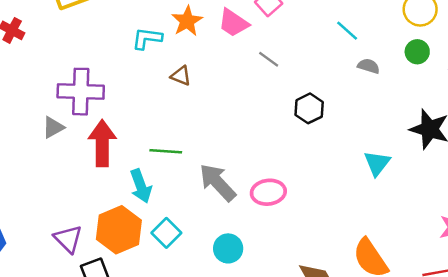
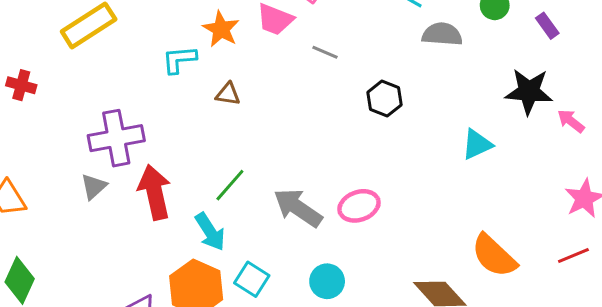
gray semicircle: (369, 66) -> (442, 34), size x1.5
green line: (166, 151) -> (230, 185), turned -40
cyan triangle: (377, 163) -> (477, 144), turned 40

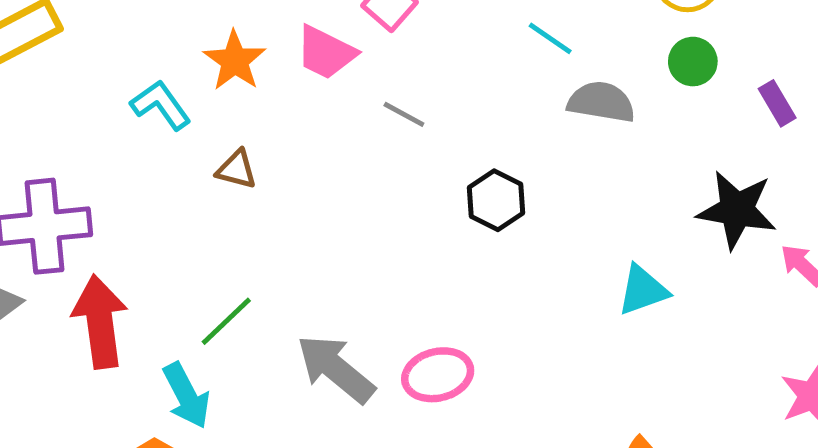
cyan L-shape: (179, 60) -> (161, 105), turned 54

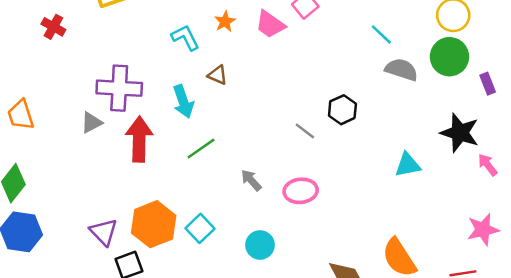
orange star: (235, 61) -> (225, 21), size x0.7
green circle: (693, 62) -> (449, 57), size x1.6
gray line: (404, 114) -> (305, 131), moved
gray arrow: (336, 369) -> (251, 180), size x0.6
cyan arrow: (186, 396) -> (183, 101), moved

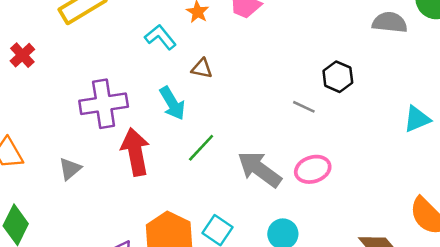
red cross: (53, 27) -> (22, 55), turned 30
gray triangle: (91, 123) -> (70, 169), moved
gray arrow: (251, 180) -> (259, 169), size x1.8

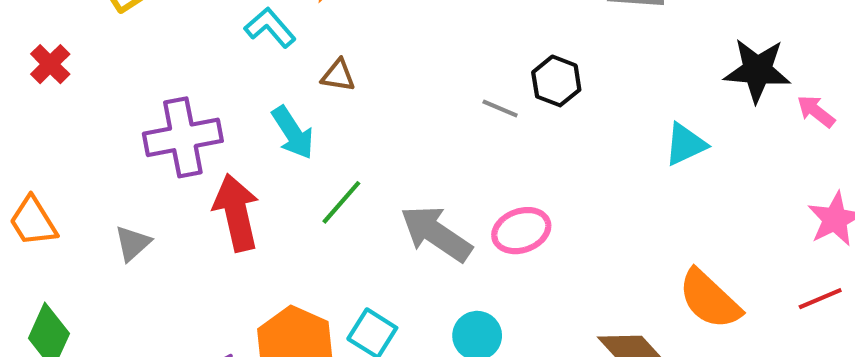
gray line: (304, 107) -> (500, 109), moved

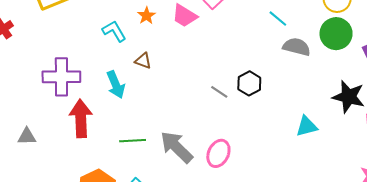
green line: (341, 202) -> (133, 141), moved, turned 35
pink ellipse: (521, 231) -> (218, 153), turned -56
gray triangle: (133, 243) -> (27, 136), moved, turned 30

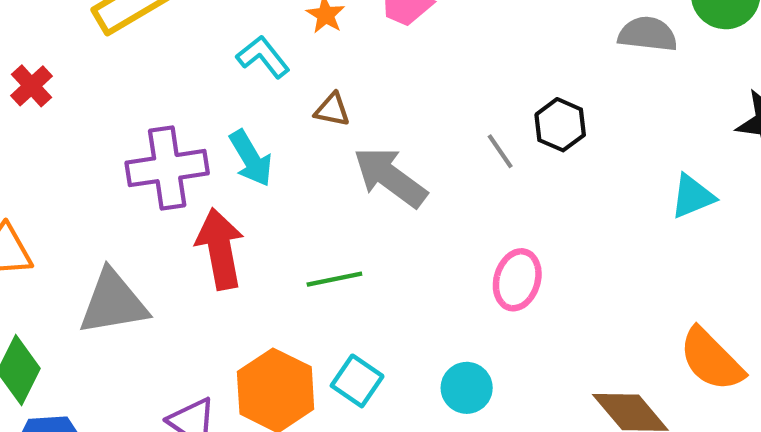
cyan arrow: (116, 85) -> (251, 158), moved
gray line: (219, 92) -> (500, 151), turned 30
gray triangle: (27, 136) -> (113, 303), size x1.8
gray arrow: (177, 147) -> (390, 177), moved

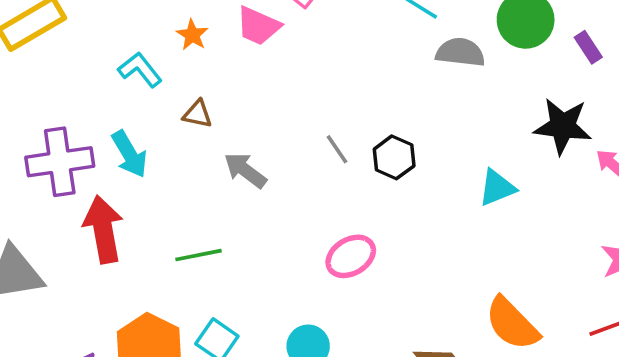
black hexagon: (560, 125) -> (394, 157), moved
gray arrow: (390, 177) -> (245, 170), size x0.7
pink ellipse: (517, 280) -> (351, 256), turned 42

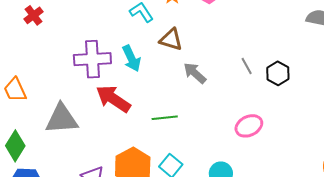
brown triangle: (197, 114) -> (171, 40), size x1.4
red arrow: (103, 229) -> (113, 99), turned -51

